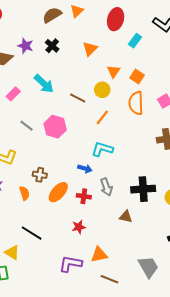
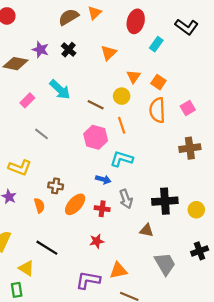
orange line: (102, 117) -> (122, 125), turned -56
pink hexagon: (55, 127) -> (96, 137), moved
gray trapezoid: (148, 267) -> (165, 264), moved

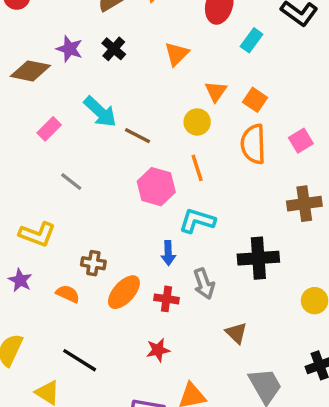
brown line: (96, 105) -> (138, 136), moved
blue arrow: (103, 179) -> (168, 253), turned 72
black cross: (165, 201) -> (258, 258), moved
orange semicircle: (39, 205) -> (68, 294), turned -48
brown triangle: (147, 230) -> (236, 333), turned 32

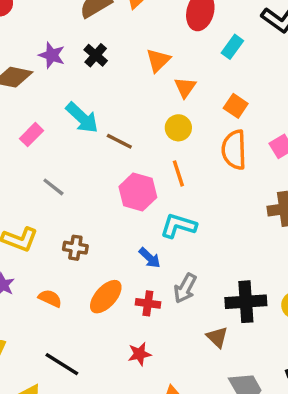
orange triangle: (216, 91) -> (185, 87), moved
blue arrow: (168, 253) -> (150, 258), turned -45
black cross: (258, 258) -> (246, 302), moved
brown cross: (93, 263) -> (75, 248), moved
gray arrow: (204, 284) -> (185, 288), turned 48

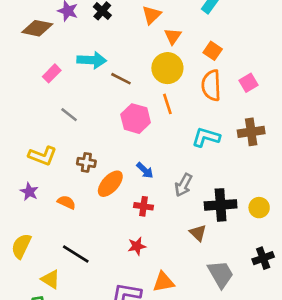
cyan arrow: (82, 118) -> (92, 60), turned -40
yellow circle: (178, 128) -> (167, 68), size x1.5
cyan L-shape: (178, 226) -> (206, 137), moved
gray arrow: (185, 288) -> (183, 185), moved
orange ellipse: (106, 297) -> (110, 184), moved

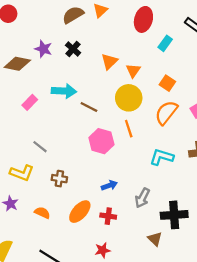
orange triangle: (151, 15) -> (109, 61), moved
orange semicircle: (211, 85) -> (166, 113), turned 40
gray line: (69, 115) -> (40, 147), moved
blue arrow: (145, 170) -> (109, 185), turned -63
orange ellipse: (110, 184) -> (80, 212), moved

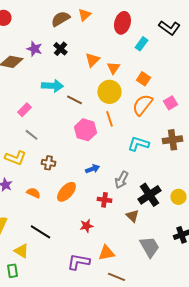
pink rectangle: (30, 102) -> (24, 110), moved
black cross: (174, 215) -> (149, 195), turned -30
red cross: (108, 216) -> (104, 200), moved

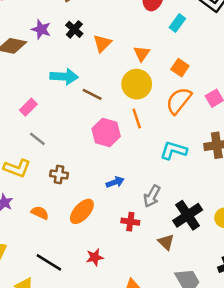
orange triangle: (92, 60) -> (102, 43), moved
red star: (86, 226) -> (95, 257), moved

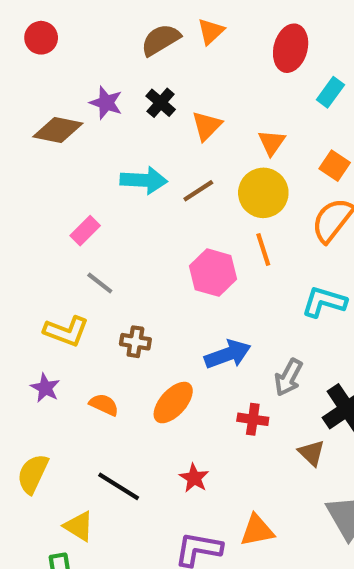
brown line: (92, 94) -> (198, 191), moved, turned -60
blue arrow: (115, 182) -> (228, 354), size x1.5
red star: (95, 257) -> (194, 478), turned -30

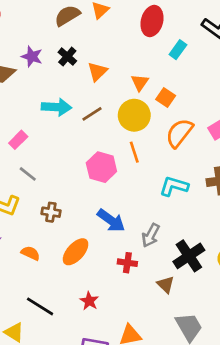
orange square: (335, 166) -> (166, 97), moved
blue arrow: (228, 354) -> (111, 220), turned 56

